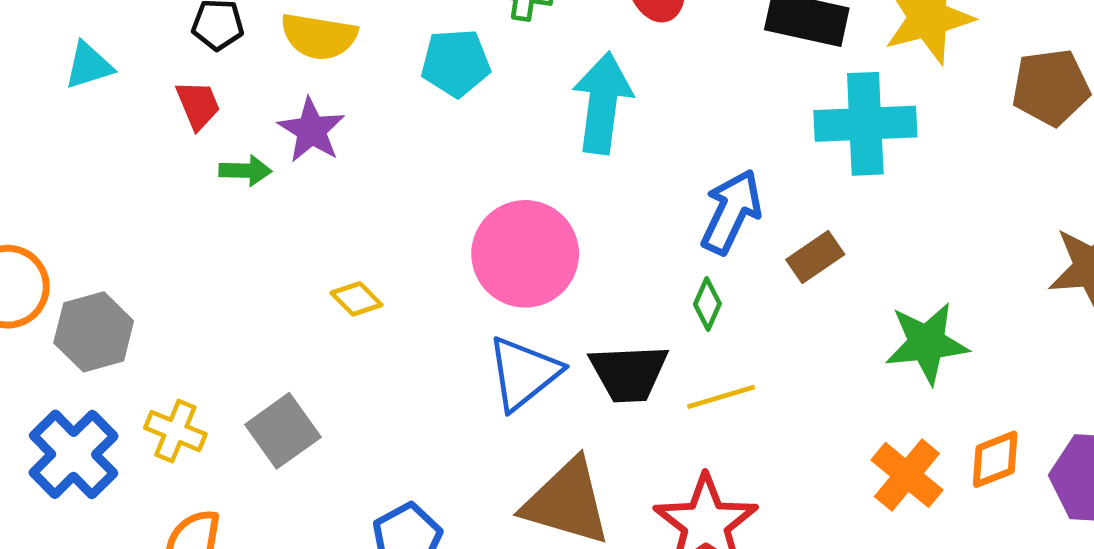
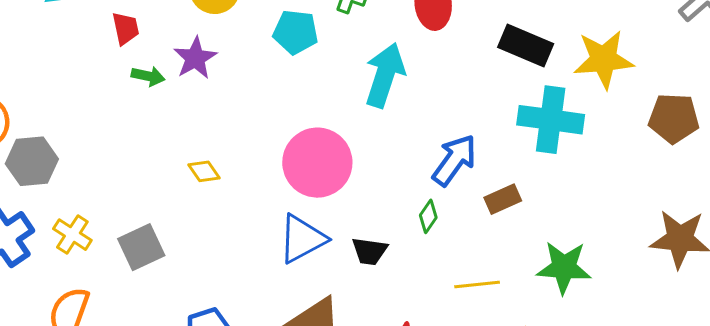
black trapezoid: (629, 373) -> (370, 251), size x0.7
yellow line: (721, 397) -> (477, 285), moved

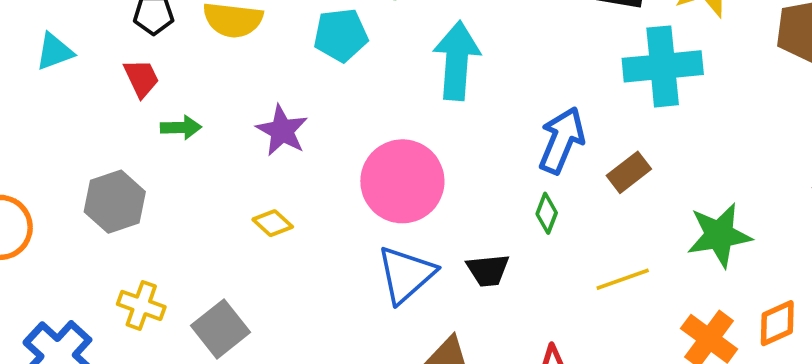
purple star: (195, 58) -> (282, 131), moved
gray hexagon: (32, 161) -> (115, 202), moved
yellow cross: (72, 235) -> (141, 305), moved

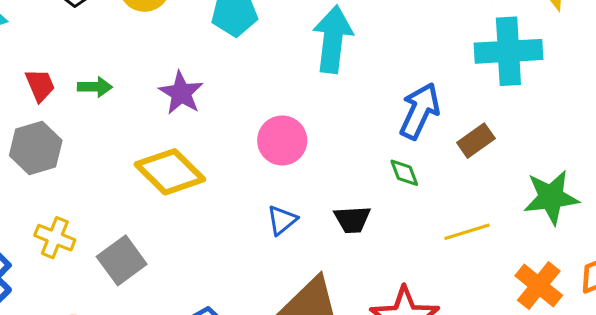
red trapezoid: (141, 78) -> (40, 85), moved
pink circle: (402, 181) -> (282, 140), size x0.7
green diamond: (547, 213) -> (404, 173), turned -44
yellow diamond: (273, 223) -> (170, 172), size x2.0
blue triangle: (406, 274) -> (282, 220), size x0.6

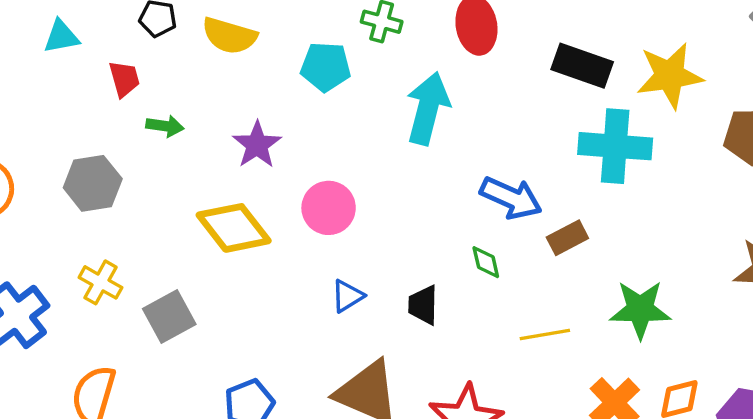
red trapezoid: (40, 85) -> (124, 79), moved
blue arrow: (420, 111) -> (511, 198), turned 82
pink circle: (282, 140) -> (329, 208), moved
black trapezoid: (352, 219) -> (423, 305), turned 87

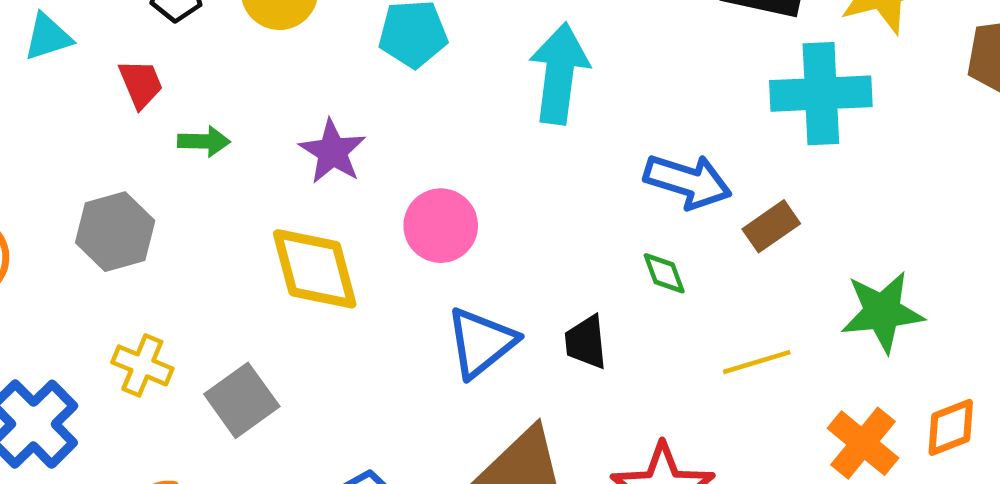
yellow diamond: (234, 228) -> (315, 269), turned 30
blue triangle: (347, 296) -> (481, 342), size x1.6

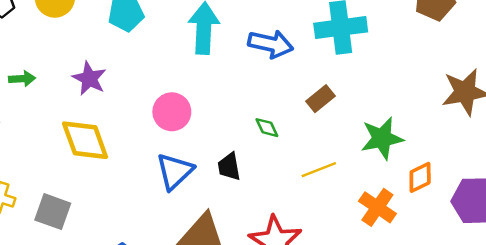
blue arrow: (688, 181) -> (271, 44), moved
pink circle: (441, 226) -> (172, 112), moved
gray square: (242, 400) -> (53, 212), turned -30
orange diamond: (951, 427) -> (420, 177), moved

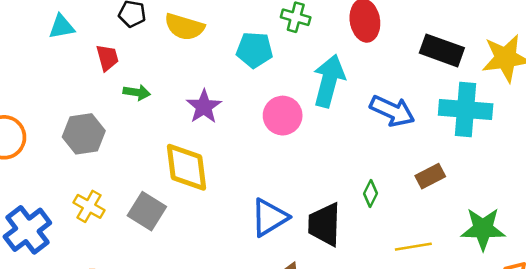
pink circle: (172, 112) -> (283, 116), moved
green diamond: (267, 128) -> (371, 194), turned 40
black trapezoid: (229, 167) -> (325, 224), size x1.5
gray square: (53, 212) -> (147, 211), moved

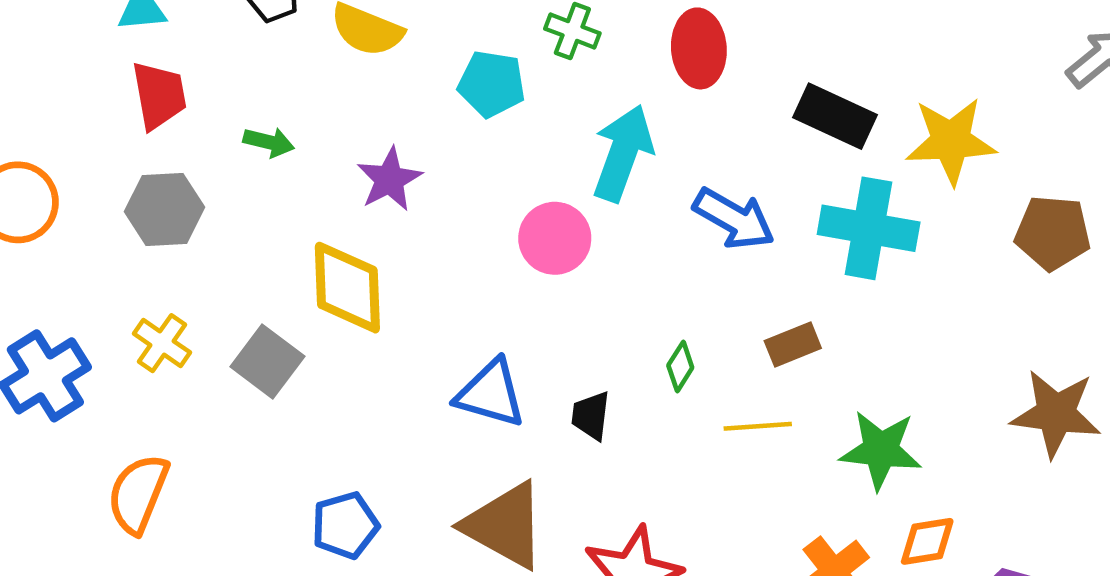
red trapezoid: (107, 58) -> (159, 95), moved, size x1.4
pink circle: (283, 116) -> (555, 238), moved
blue triangle: (269, 217) -> (491, 394), turned 42
black trapezoid: (325, 224) -> (591, 416), size x0.6
yellow line: (413, 247) -> (758, 426), moved

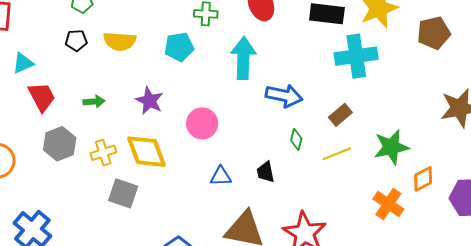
blue arrow: (734, 219) -> (284, 96), moved
pink circle: (555, 238) -> (202, 123), moved
yellow cross: (162, 343) -> (103, 153), moved, turned -35
blue triangle: (491, 394) -> (221, 176), size x0.7

